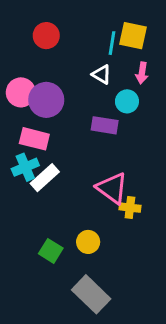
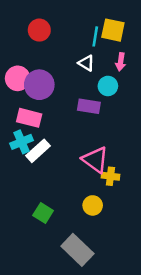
yellow circle: (88, 242) -> (93, 205), moved

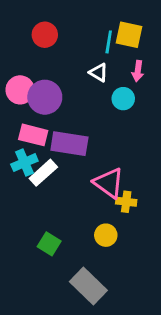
purple rectangle: (89, 106) -> (69, 144), moved, size x1.4

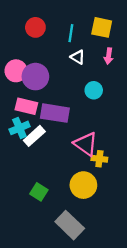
cyan line: (109, 42) -> (71, 33), moved
cyan circle: (123, 99) -> (94, 90), moved
yellow circle: (106, 235) -> (83, 185), size x1.5

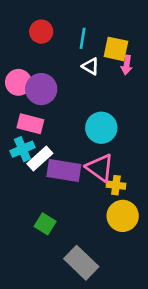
yellow square: (102, 27) -> (116, 49), moved
cyan circle: (94, 90) -> (101, 128), moved, size x1.5
purple rectangle: (55, 113) -> (64, 170), moved
yellow circle: (83, 185) -> (123, 216), moved

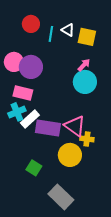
cyan line: (83, 38) -> (51, 34), moved
pink arrow: (127, 65) -> (84, 65), moved, turned -144
white triangle: (91, 66) -> (68, 30), moved
cyan circle: (101, 128) -> (85, 82), moved
yellow circle: (123, 216) -> (70, 155), moved

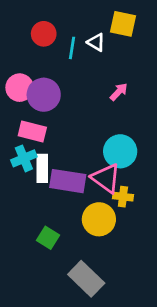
yellow square: (87, 37) -> (123, 24), moved
cyan circle: (85, 82) -> (120, 151), moved
white rectangle: (30, 119) -> (42, 168), turned -48

